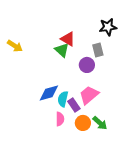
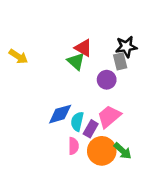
black star: (108, 27) -> (126, 47), moved
purple rectangle: (74, 105) -> (91, 129), turned 64
orange circle: (83, 123) -> (102, 151), size x1.5

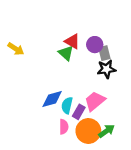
black star: (126, 47) -> (106, 69), moved
purple circle: (107, 80) -> (95, 45), moved
green arrow: (123, 151) -> (106, 131), turned -77

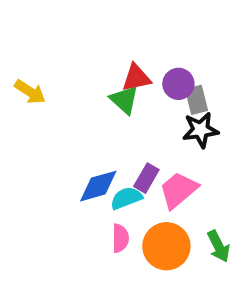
red triangle: (72, 41) -> (136, 78), turned -42
cyan semicircle: (67, 105) -> (126, 198), turned 56
purple rectangle: (79, 112) -> (146, 178), moved
green arrow: (106, 131) -> (219, 246), moved, turned 98

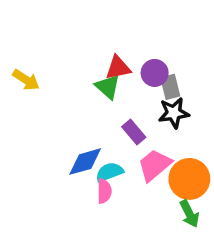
purple rectangle: (146, 178) -> (134, 132), moved, turned -70
pink semicircle: (120, 238) -> (104, 191), moved
orange circle: (166, 246) -> (189, 179), moved

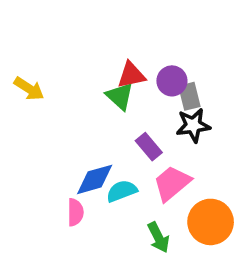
orange circle: (189, 179) -> (211, 222), moved
pink semicircle: (104, 191) -> (75, 212), moved
green arrow: (189, 214) -> (158, 237), moved

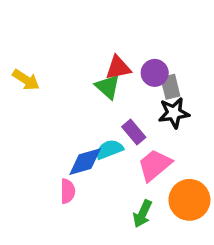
cyan semicircle: (122, 191) -> (109, 149), moved
green arrow: (158, 237) -> (142, 214), turned 52

